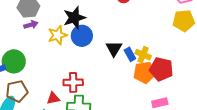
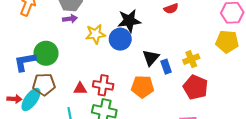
black star: (74, 18) -> (129, 21), moved
yellow cross: (143, 55) -> (191, 59), moved, turned 35
orange pentagon: (145, 73) -> (143, 87), moved
red triangle: (53, 98) -> (80, 89), moved

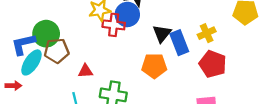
blue rectangle: (166, 67) -> (179, 43), size x1.5
brown pentagon: (44, 84) -> (57, 51), moved
red cross: (103, 85) -> (114, 25), moved
cyan ellipse: (31, 99) -> (31, 62), moved

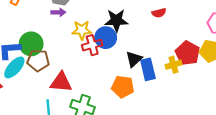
red cross: (114, 25) -> (92, 45), turned -30
red pentagon: (213, 64) -> (188, 53), moved
red triangle: (85, 71) -> (61, 82), size x1.6

